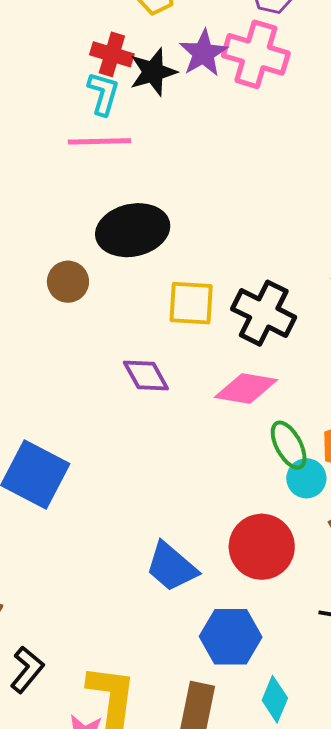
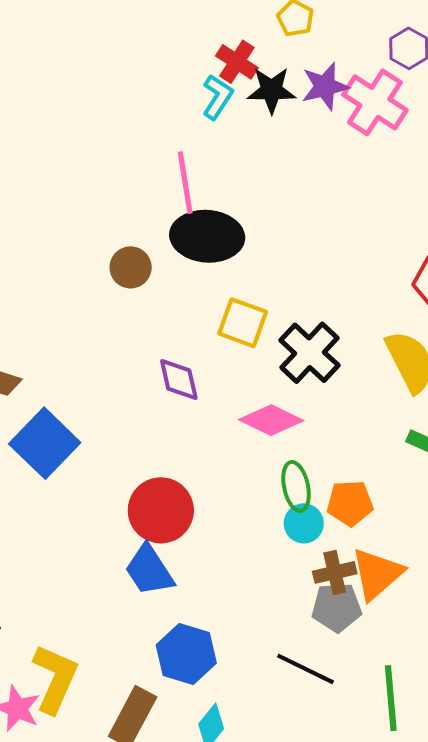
pink line: (100, 141) -> (185, 183), moved, turned 66
red circle: (262, 547) -> (161, 510), moved

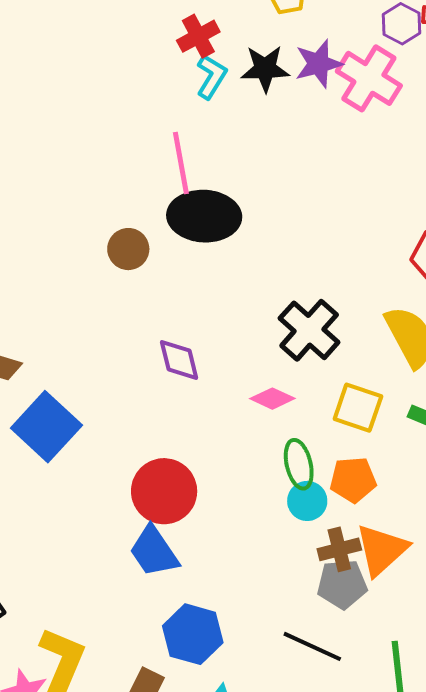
red cross: (237, 62) -> (198, 36), moved, turned 30
yellow square: (243, 323) -> (358, 408), moved
pink diamond: (271, 420) -> (272, 399), size x0.7

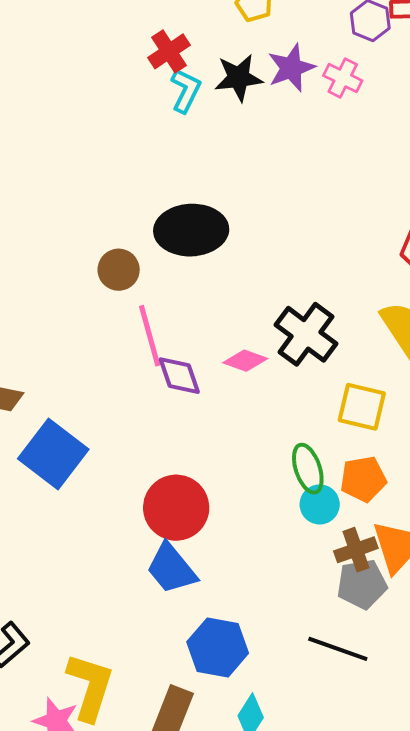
pink cross: (369, 78) -> (343, 78), size x0.6
pink line: (181, 163) -> (150, 336), moved
pink diamond: (272, 399) -> (245, 361), moved

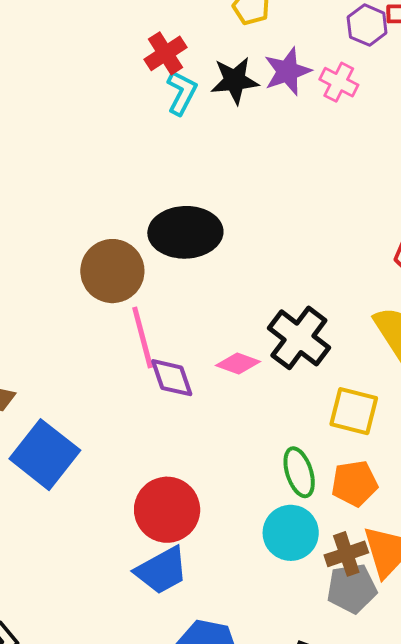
brown circle: (119, 270) -> (112, 271), size x1.5
cyan circle: (320, 504) -> (291, 533), moved, size x1.4
blue trapezoid: (171, 568) -> (162, 570), turned -80

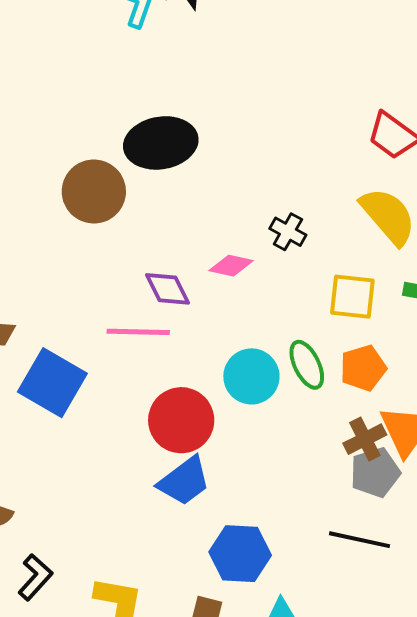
pink line: (143, 337) -> (138, 332), moved, turned -66
black cross: (299, 338) -> (288, 232), size x0.6
cyan circle: (291, 533) -> (251, 376), moved

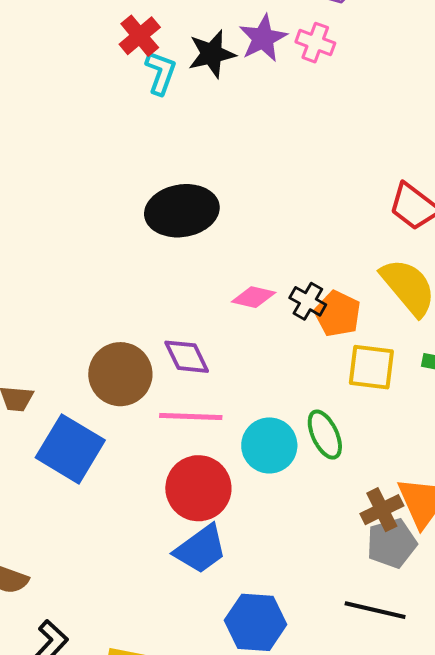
brown circle: (94, 192) -> (120, 374), moved
pink diamond: (231, 266) -> (254, 297), moved
pink line: (138, 332) -> (191, 417), moved
orange pentagon: (363, 368) -> (338, 314), moved, turned -30

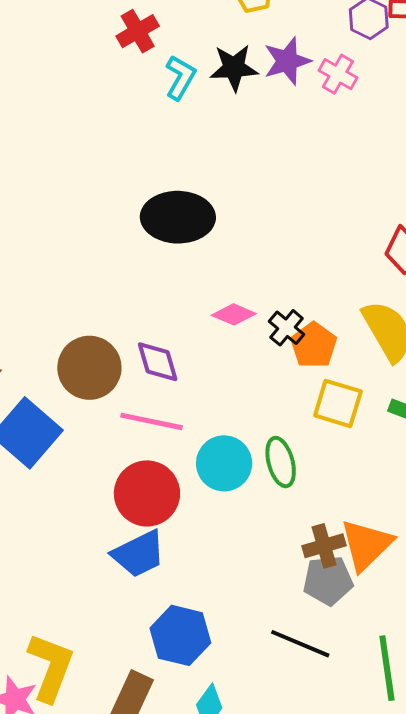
red cross: (140, 36) -> (138, 31), moved

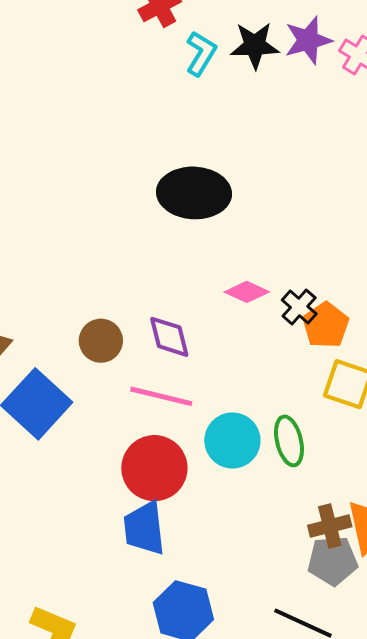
brown circle: (89, 368) -> (101, 341), size x0.7
blue trapezoid: (139, 554) -> (144, 528), turned 108

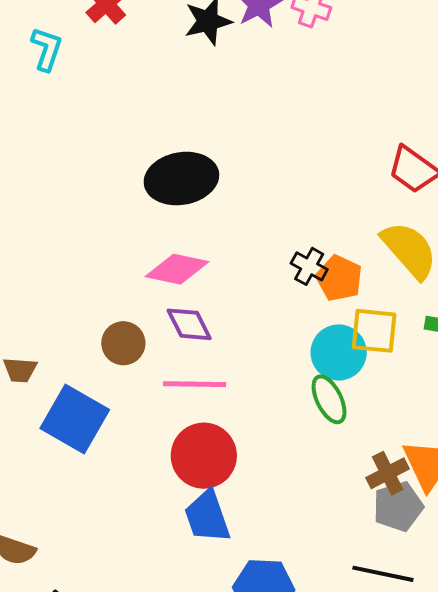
cyan L-shape: (201, 53) -> (47, 49), moved
pink diamond: (247, 292) -> (177, 269), moved, size x1.4
cyan circle: (232, 440) -> (339, 352), moved

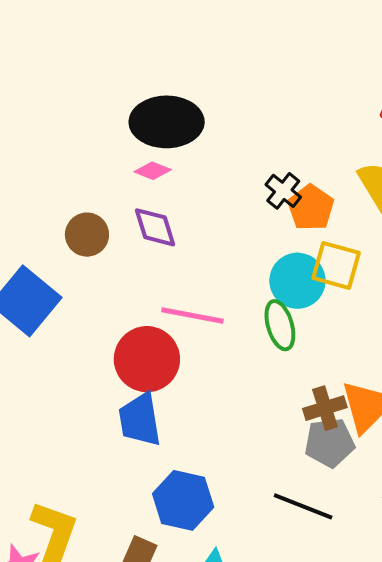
black ellipse: (181, 179) -> (167, 122), moved
pink diamond: (177, 269) -> (153, 171), size x0.6
pink line: (195, 384) -> (192, 315), moved

